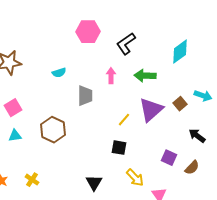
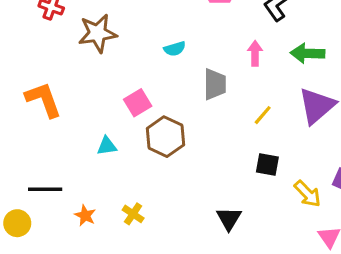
pink square: (13, 108) -> (138, 103), moved
yellow line: (124, 120) -> (263, 115), moved
yellow arrow: (135, 178) -> (308, 194), moved

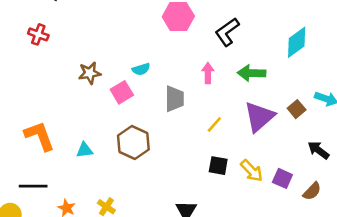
brown star: (98, 33) -> (90, 73), moved, size x0.7
orange L-shape: (43, 100) -> (40, 136), moved
pink square: (138, 103) -> (122, 92), moved
yellow arrow: (308, 194) -> (252, 171), moved

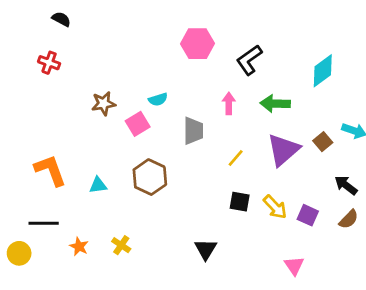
brown semicircle: (312, 191) -> (349, 219), moved

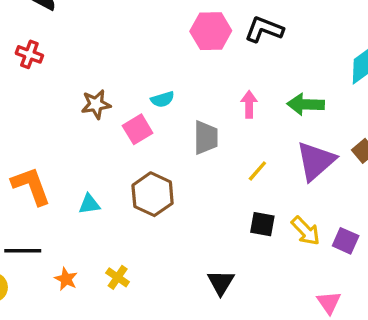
black L-shape: (249, 60) -> (264, 29), moved, turned 56

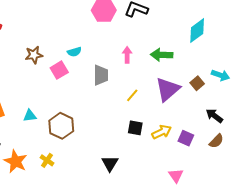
brown hexagon: (153, 194) -> (61, 126), moved
yellow arrow: (306, 231) -> (162, 132), turned -72
orange star: (66, 279) -> (16, 161), size x1.6

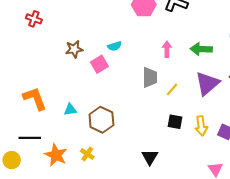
gray trapezoid: (101, 75) -> (150, 77), moved
yellow arrow: (162, 132) -> (201, 126), turned 108

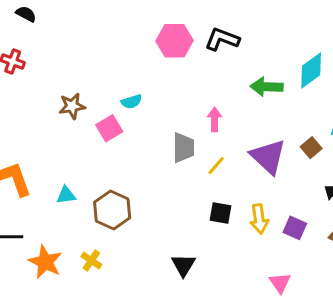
pink arrow: (167, 49) -> (215, 119), moved
green arrow: (201, 49) -> (267, 87), moved
purple triangle: (207, 83) -> (268, 157), turned -36

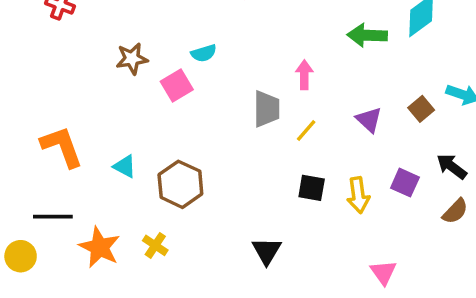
purple triangle: (268, 157) -> (369, 120), size x0.6
cyan triangle: (66, 195) -> (125, 166), turned 36
purple square: (295, 228) -> (405, 183), moved

